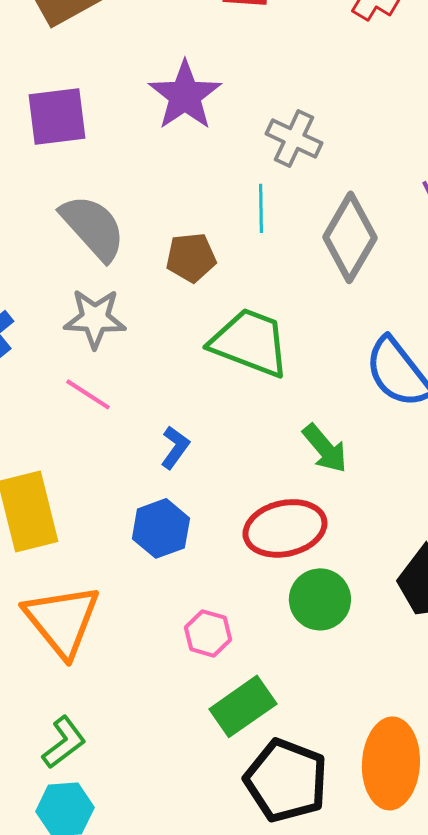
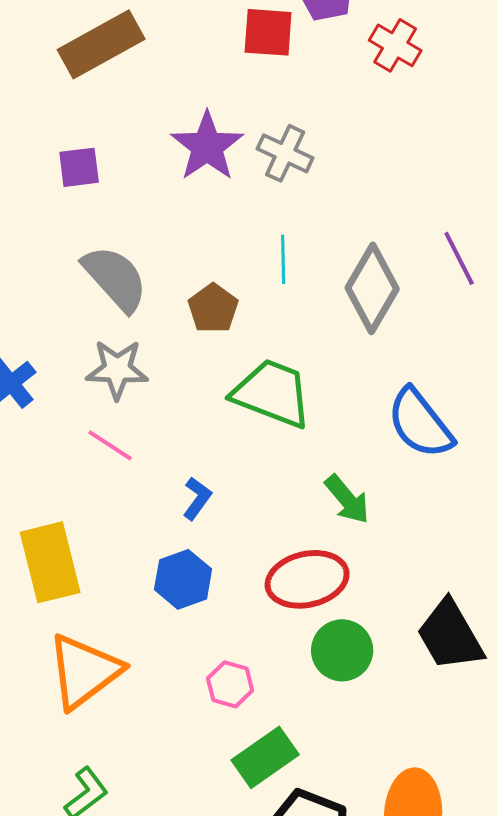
purple square: (57, 116) -> (79, 167), size x0.7
gray cross: (294, 138) -> (285, 153), moved
brown pentagon: (191, 257) -> (213, 308), turned -30
orange triangle: (62, 620) -> (84, 671), turned 32

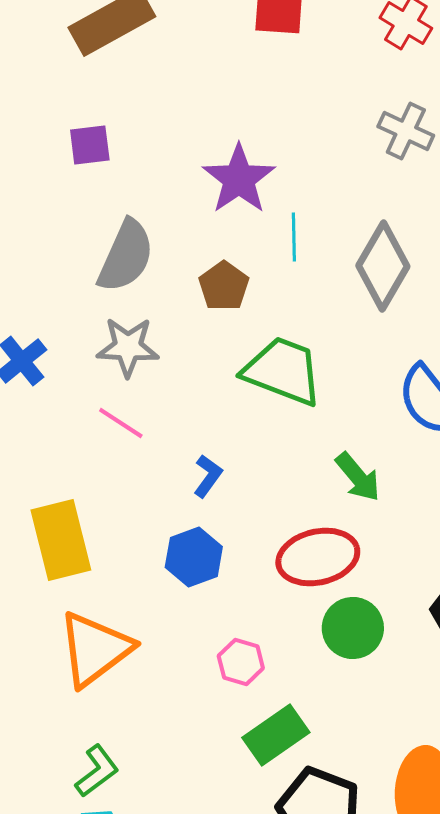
purple star: (207, 146) -> (239, 179), moved
gray cross: (285, 153) -> (406, 131), moved
gray semicircle: (115, 278) -> (126, 256), turned 66

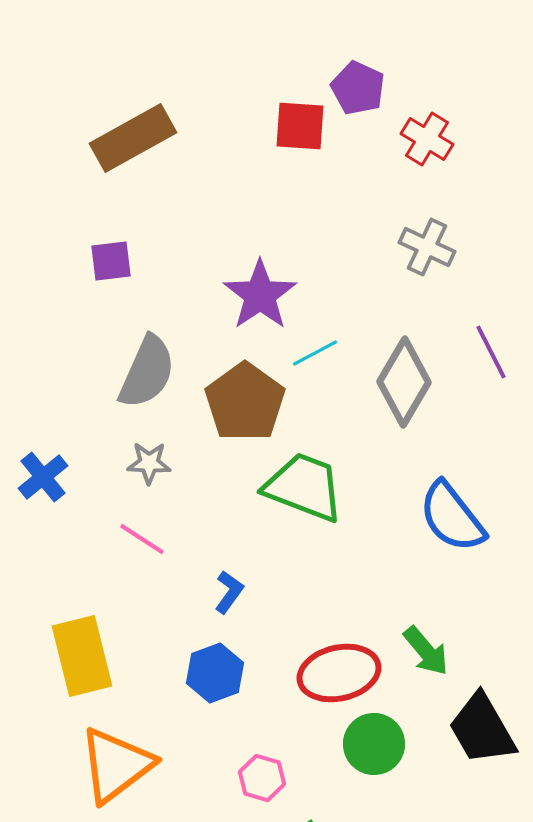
cyan line: (294, 237) -> (315, 353), turned 63
brown pentagon: (224, 286) -> (245, 402), size x1.6
gray star: (128, 347) -> (149, 463), size x0.7
green arrow: (358, 477) -> (426, 651), moved

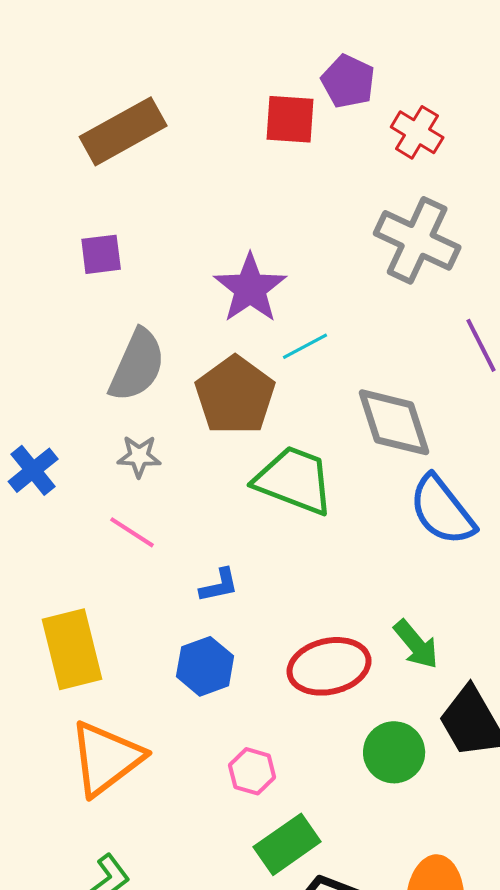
gray cross: (427, 247) -> (417, 240), size x1.5
gray diamond: (404, 382) -> (394, 422), moved, turned -48
blue L-shape: (229, 592) -> (219, 585), turned 42
green circle: (374, 744) -> (394, 752), moved

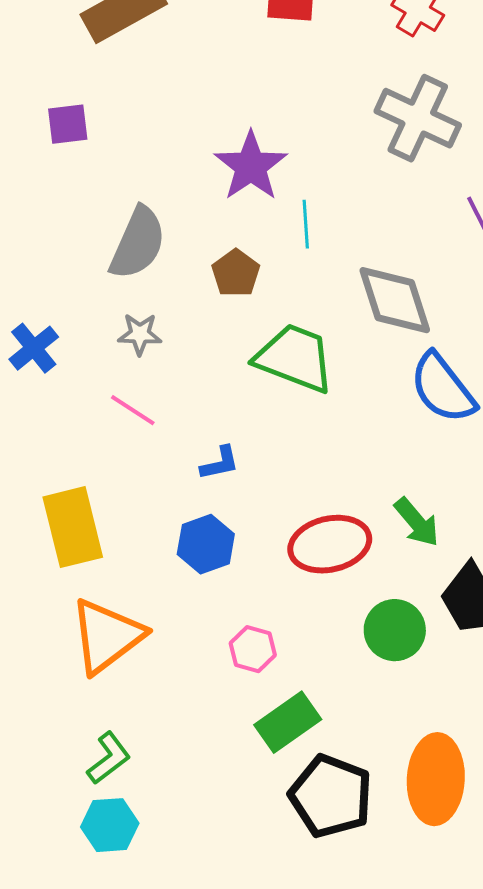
purple square: (101, 254) -> (68, 124), moved
cyan line: (305, 346) -> (306, 224), turned -66
brown pentagon: (235, 395) -> (236, 273), size x0.6

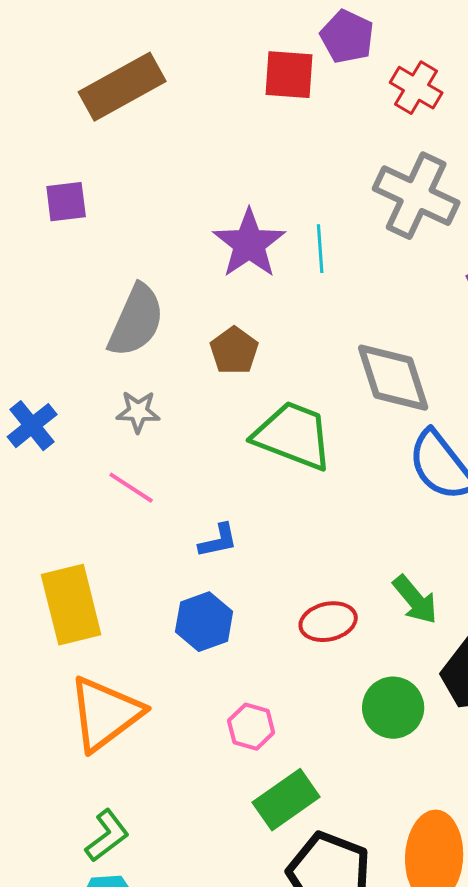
cyan line: (306, 224) -> (320, 249), moved
red ellipse: (330, 544) -> (328, 622), size x0.7

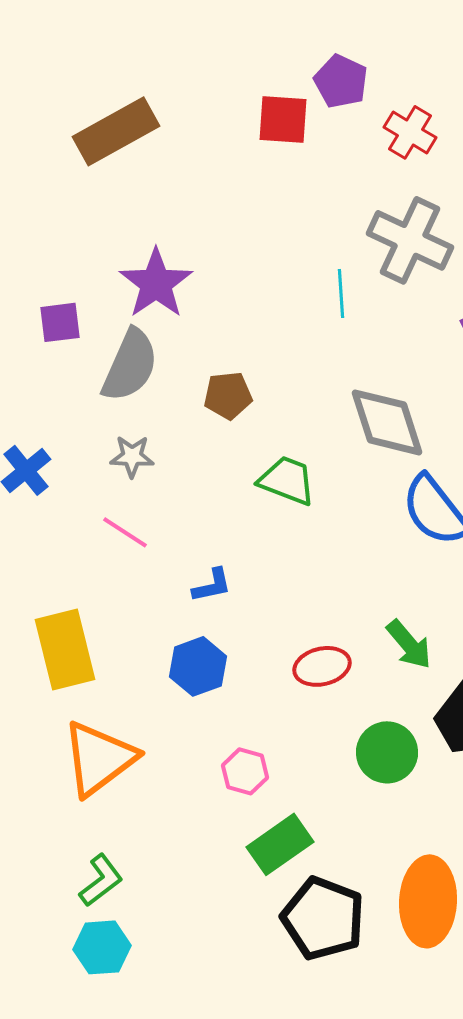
purple square: (66, 202) -> (60, 322), moved
purple star: (249, 244) -> (156, 283), moved
cyan line: (320, 249) -> (341, 293), moved
brown pentagon: (234, 351) -> (228, 395), turned 30
green trapezoid: (293, 436) -> (287, 480), size x0.7

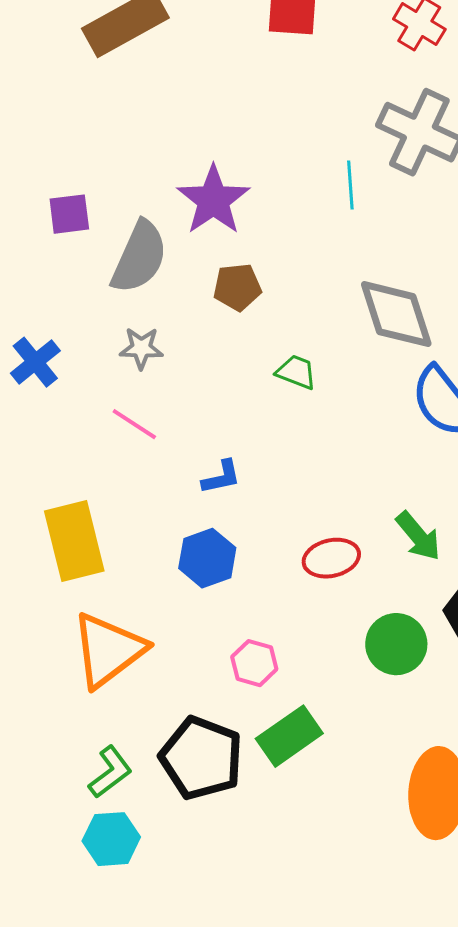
purple star: (156, 283) -> (213, 200), moved
green trapezoid: (287, 480) -> (296, 372), size x0.7
black pentagon: (323, 918) -> (201, 758), moved

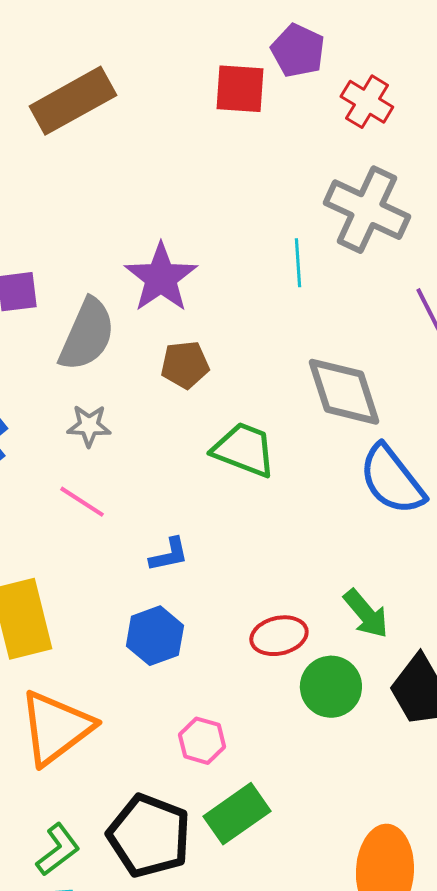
green trapezoid: (296, 372) -> (244, 450), size x1.6
green circle: (396, 644) -> (331, 687), moved

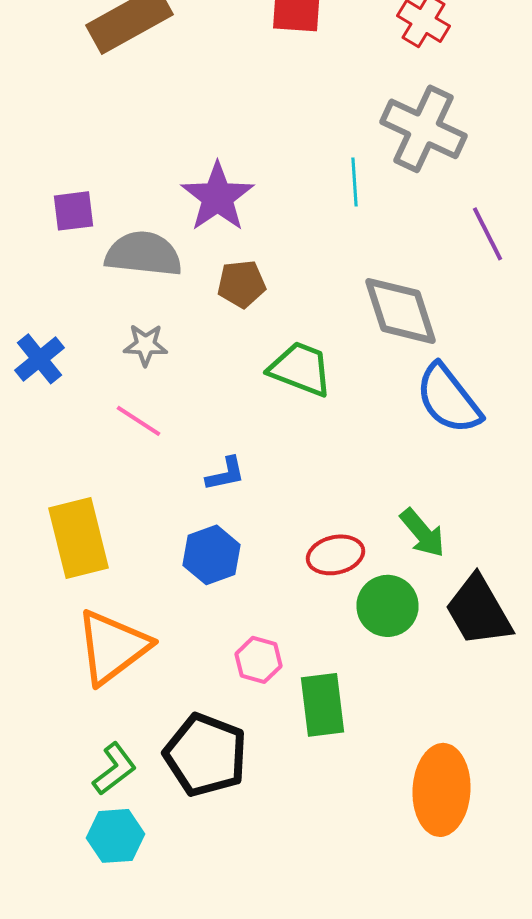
gray semicircle: (87, 335) -> (144, 254), turned -108
green rectangle: (237, 814) -> (322, 705), moved, turned -62

